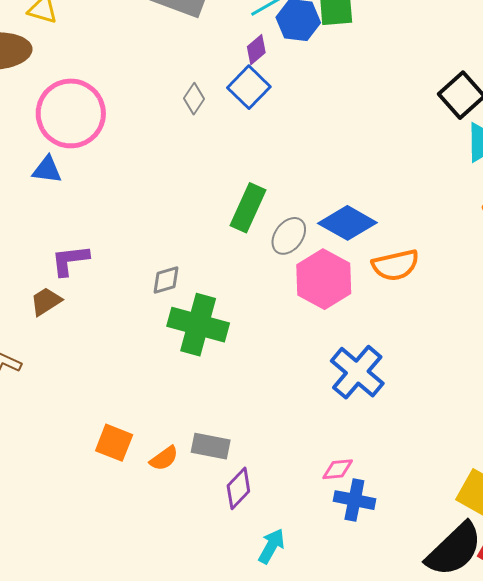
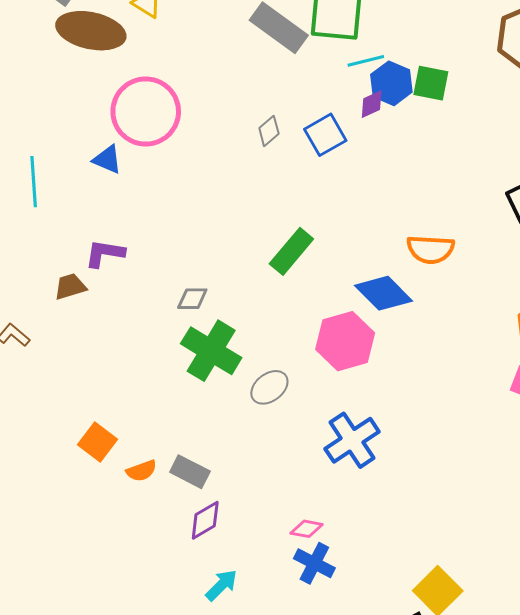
purple diamond: (256, 50) -> (372, 104), moved
gray ellipse: (289, 236) -> (269, 387), moved
orange semicircle: (395, 265) -> (431, 249), moved

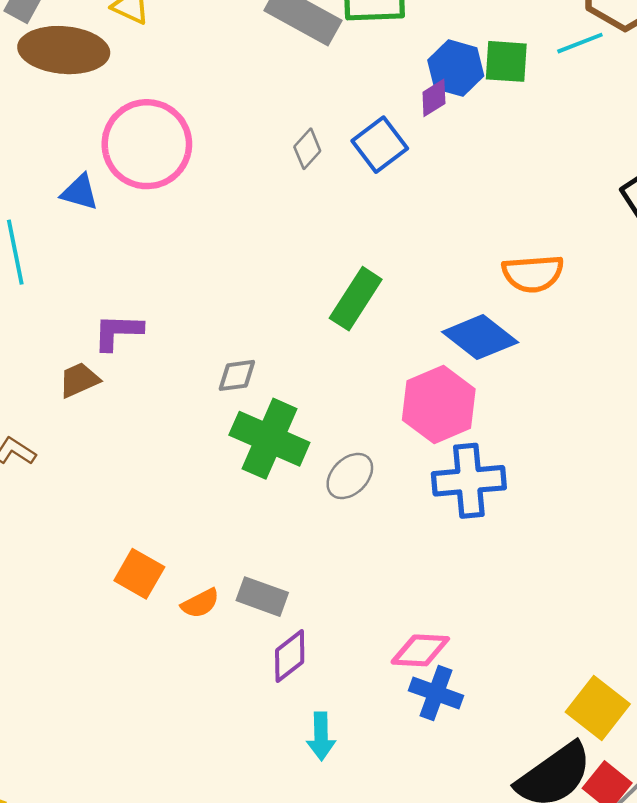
cyan line: (366, 61) -> (580, 43), moved
blue triangle: (107, 159) -> (80, 192), moved
blue cross: (352, 440) -> (469, 481), moved, turned 36
pink diamond: (307, 529) -> (420, 650), size x1.4
cyan arrow: (221, 585) -> (321, 736), turned 141

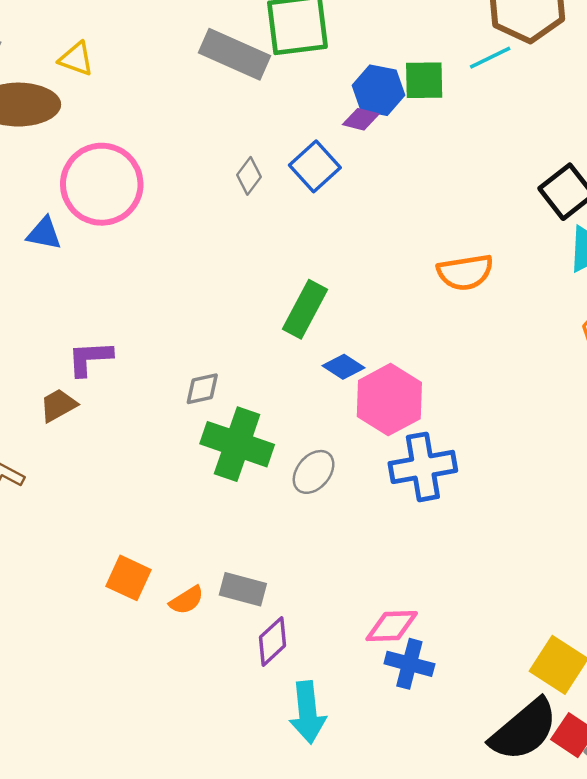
purple diamond: (434, 98) -> (361, 119), turned 51
blue diamond: (480, 337) -> (344, 367), moved, size x0.6
cyan arrow: (321, 736) -> (308, 712), size x1.4

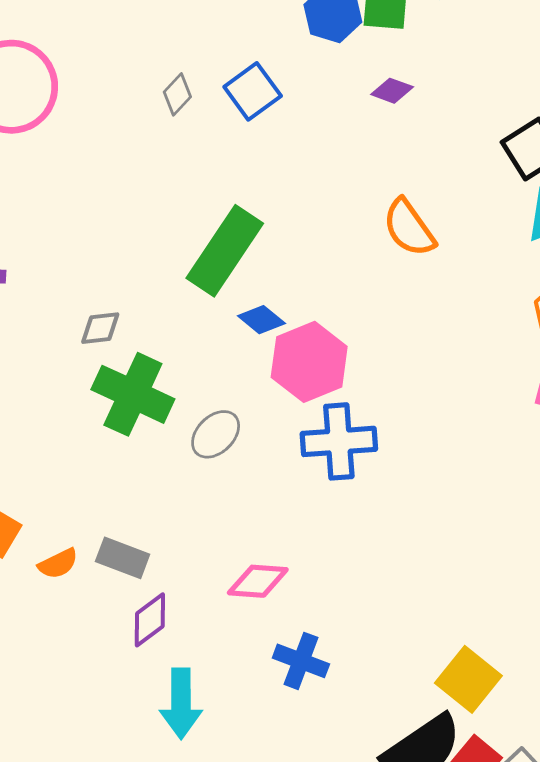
purple diamond: (361, 119) -> (392, 91), moved
orange semicircle: (465, 272) -> (409, 228), turned 58
green rectangle: (305, 309) -> (225, 251), size x1.4
pink diamond: (392, 626) -> (258, 581), moved

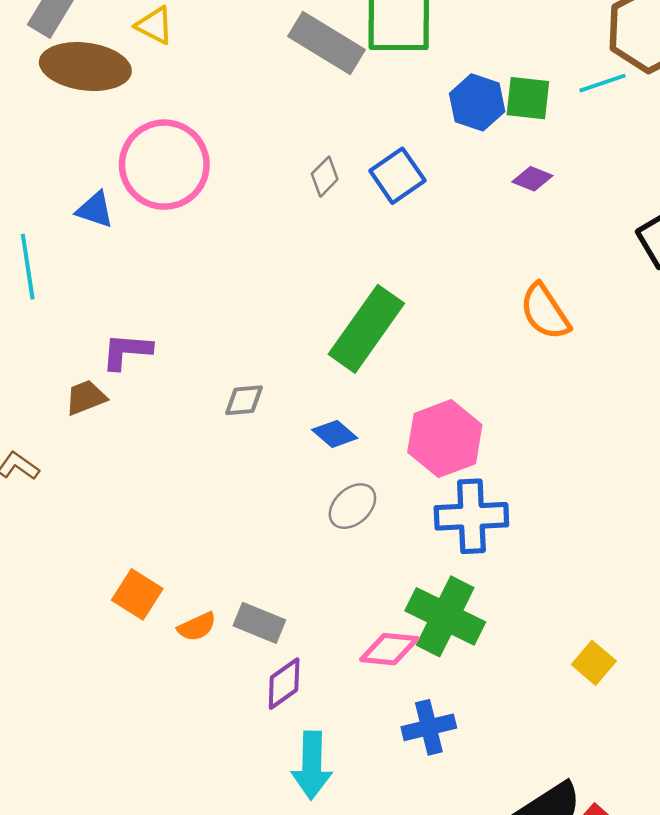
blue diamond: (261, 320) -> (335, 434), moved
green cross: (133, 394) -> (445, 616), moved
blue cross: (301, 661) -> (429, 727), turned -36
yellow square: (468, 679) -> (594, 663), moved, size x0.7

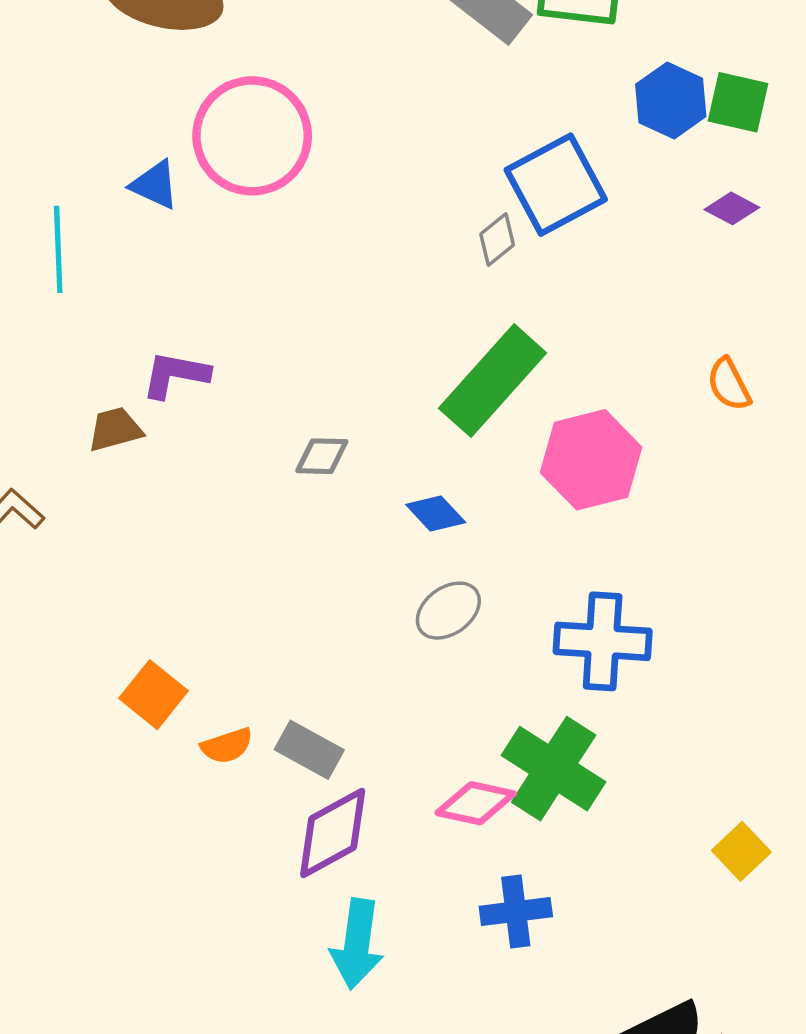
blue square: (397, 176) -> (556, 185), size x1.4
gray diamond: (325, 177) -> (497, 240), moved
orange semicircle: (545, 312) -> (729, 384), size x0.7
pink hexagon: (445, 439) -> (591, 460), moved
purple diamond: (284, 684) -> (333, 833), size x1.4

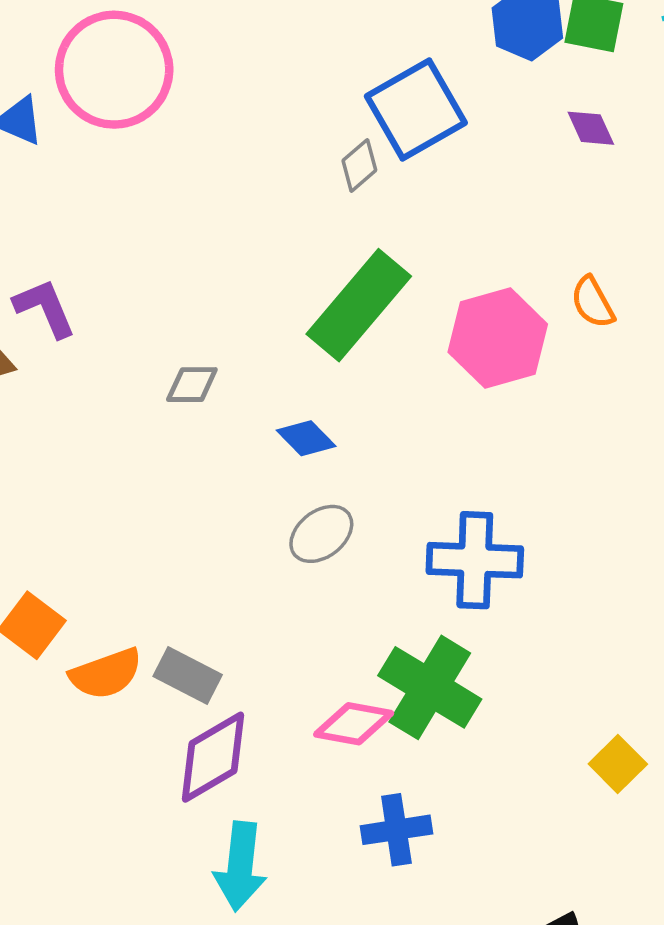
purple diamond: (732, 208) -> (591, 128), turned 39
purple L-shape: (175, 375) -> (45, 308), turned 58
pink hexagon: (591, 460) -> (498, 338), moved
orange semicircle: (227, 746) -> (106, 674), size x1.4

